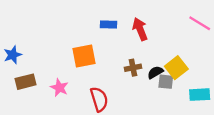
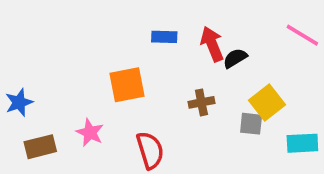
blue star: (13, 55) -> (19, 102), moved
black semicircle: (155, 72) -> (235, 58), moved
brown rectangle: (25, 82) -> (40, 147), moved

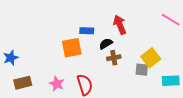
blue rectangle: (164, 37) -> (87, 31), moved
black semicircle: (235, 58) -> (106, 44), moved
pink star: (90, 133) -> (57, 84), moved

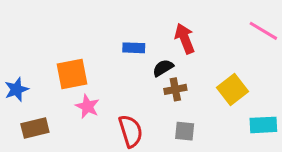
orange square: (72, 48) -> (72, 74), moved
gray square: (142, 70) -> (185, 131), moved
pink star: (57, 84) -> (87, 106), moved

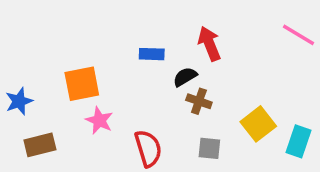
brown cross: (175, 89) -> (199, 101), turned 30
yellow square: (232, 89) -> (258, 124), moved
cyan rectangle: (263, 125) -> (298, 141), turned -68

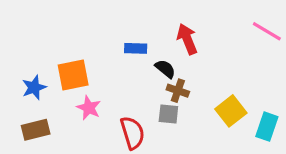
black semicircle: (185, 77) -> (165, 69), turned 70
blue star: (19, 101) -> (34, 87), moved
gray square: (209, 148) -> (168, 114), moved

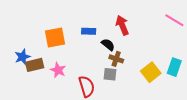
orange square: (73, 75) -> (55, 37), moved
cyan rectangle: (267, 127) -> (174, 67), moved
brown rectangle: (36, 130) -> (35, 65), moved

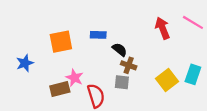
red arrow: (122, 25) -> (162, 28), moved
brown rectangle: (35, 65) -> (60, 89), moved
pink star: (58, 70) -> (74, 78), moved

